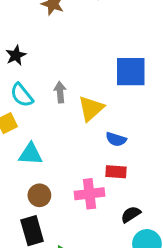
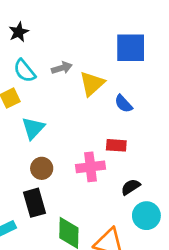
gray arrow: (60, 92) -> (62, 68), turned 78
blue semicircle: (116, 139) -> (123, 104), moved, turned 30
cyan triangle: (31, 154) -> (33, 128), turned -50

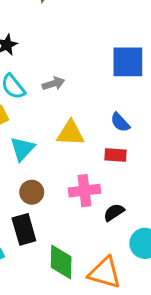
yellow triangle: (92, 84) -> (71, 133), moved, turned 44
red rectangle: (116, 145) -> (115, 155), moved
black semicircle: (131, 187) -> (114, 212), moved

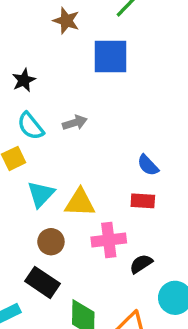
blue square: (128, 62) -> (110, 56), moved
yellow triangle: (71, 133) -> (80, 203), moved
black rectangle: (24, 229) -> (42, 282), turned -40

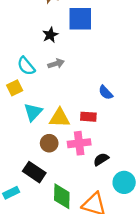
black star: (24, 80) -> (50, 35), moved
red rectangle: (143, 201) -> (88, 117), moved
brown circle: (51, 242) -> (49, 143), moved

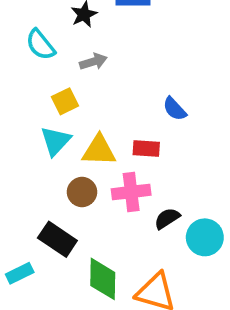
cyan semicircle: (26, 66) -> (40, 45), moved
yellow square: (15, 88) -> (65, 101), moved
cyan circle: (124, 182) -> (205, 237), moved

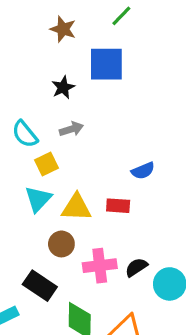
cyan semicircle: (40, 45) -> (25, 134), moved
blue semicircle: (175, 109) -> (143, 171), turned -70
pink cross: (131, 192) -> (100, 266), moved

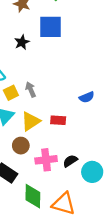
gray arrow: (71, 129) -> (31, 90), moved, turned -96
blue semicircle: (143, 171) -> (87, 97), moved
yellow triangle: (76, 207) -> (31, 121), turned -35

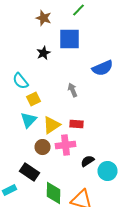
gray arrow: (31, 90) -> (72, 90), moved
blue semicircle: (87, 97) -> (102, 68), moved, size x1.5
pink cross: (46, 160) -> (66, 145), moved

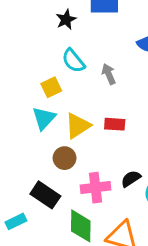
cyan semicircle: (20, 81) -> (73, 61), moved
pink cross: (66, 145) -> (95, 188), moved

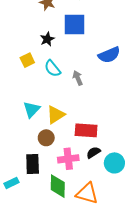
yellow square: (51, 87) -> (27, 60), moved
red rectangle: (115, 124) -> (86, 130), moved, size x1.5
black rectangle: (45, 195) -> (33, 164), turned 54

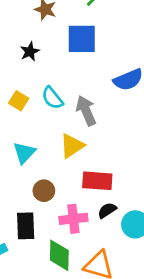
black star: (47, 39) -> (30, 52), moved
yellow square: (27, 60) -> (19, 101), moved, turned -32
gray arrow: (78, 78) -> (86, 111), size x1.5
yellow triangle: (56, 115) -> (72, 146), moved

